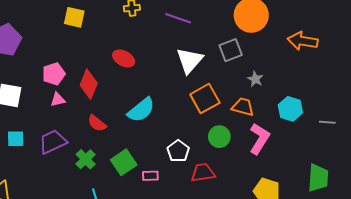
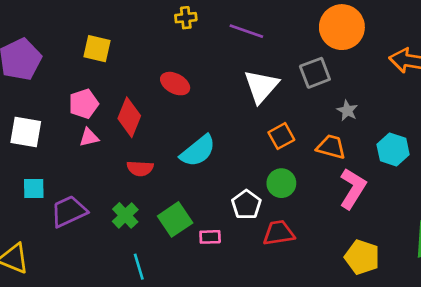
yellow square: (74, 17) -> (97, 49), moved
orange square: (205, 99) -> (281, 136), size x0.7
red semicircle: (97, 123) -> (140, 168), turned -36
green circle: (219, 137) -> (281, 183), moved
purple trapezoid: (53, 142) -> (69, 211), moved

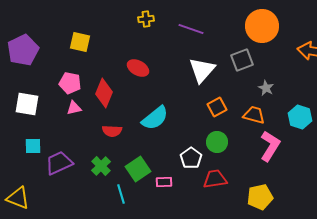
pink pentagon: (84, 104) -> (70, 83), turned 30
yellow pentagon: (362, 257) -> (260, 197), moved, turned -30
cyan line: (139, 267) -> (121, 194), moved

